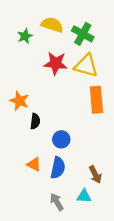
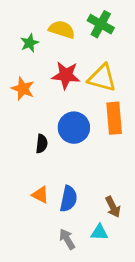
green cross: (83, 34) -> (101, 24), moved
orange star: (19, 101) -> (23, 89), moved
blue circle: (61, 139) -> (74, 128), moved, size x1.5

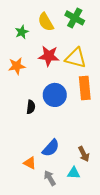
yellow semicircle: (62, 30) -> (46, 22), turned -138
orange star: (23, 89) -> (17, 66), turned -30
orange triangle: (40, 195) -> (30, 163), moved
blue semicircle: (69, 199) -> (51, 148), turned 30

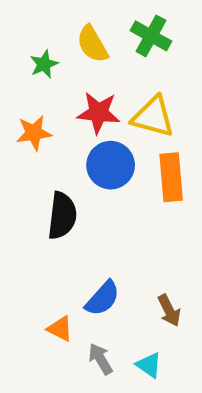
blue circle: (55, 95) -> (111, 165), moved
black semicircle: (31, 107) -> (62, 216), size x1.6
cyan triangle: (74, 173) -> (149, 365), moved, turned 32

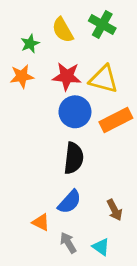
orange star: (34, 133) -> (22, 76), moved
orange rectangle: (171, 177) -> (116, 120), turned 68
black semicircle: (62, 216) -> (74, 158), moved

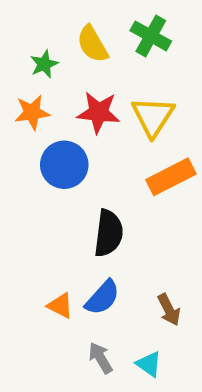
yellow triangle: (104, 79) -> (153, 116), turned 48
blue circle: (75, 112) -> (64, 165), moved
orange triangle: (41, 222) -> (60, 306), moved

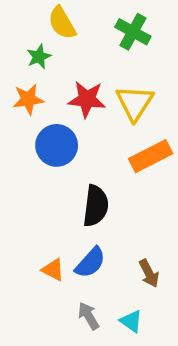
yellow semicircle: (92, 44) -> (62, 23), moved

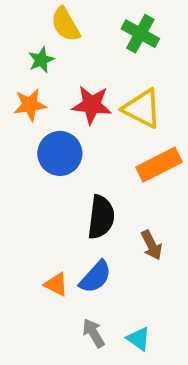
yellow triangle: (135, 103) -> (142, 109), turned -36
brown arrow: (149, 273) -> (152, 245), moved

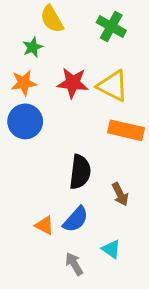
blue circle: (60, 153) -> (25, 121), moved
orange rectangle: (159, 165) -> (126, 130), turned 40
cyan triangle: (138, 339) -> (111, 249), moved

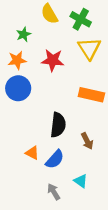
yellow semicircle: (52, 19) -> (49, 14), moved
yellow triangle: (113, 86) -> (89, 48), moved, turned 30
orange triangle: (44, 225) -> (32, 153), moved

